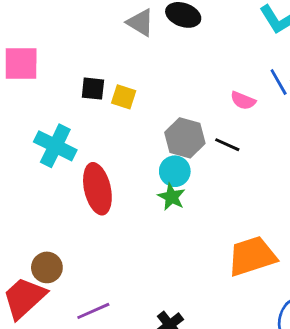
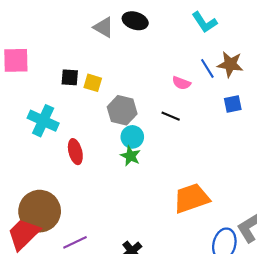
gray hexagon: (185, 138) -> (122, 110), moved
red ellipse: (97, 189) -> (75, 152), size x0.7
brown circle: (47, 267) -> (40, 211), size x1.8

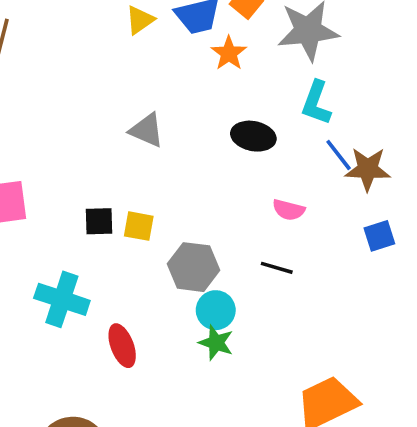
black ellipse: (135, 21) -> (253, 136), moved
cyan L-shape: (204, 22) -> (316, 103), turned 60
blue line: (207, 68) -> (339, 155), moved

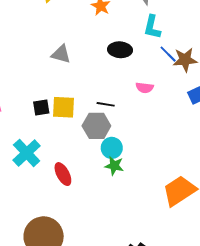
yellow square: (139, 226) -> (64, 107), size x1.4
black line: (277, 268) -> (106, 104), moved
cyan cross: (62, 299) -> (27, 153), turned 36

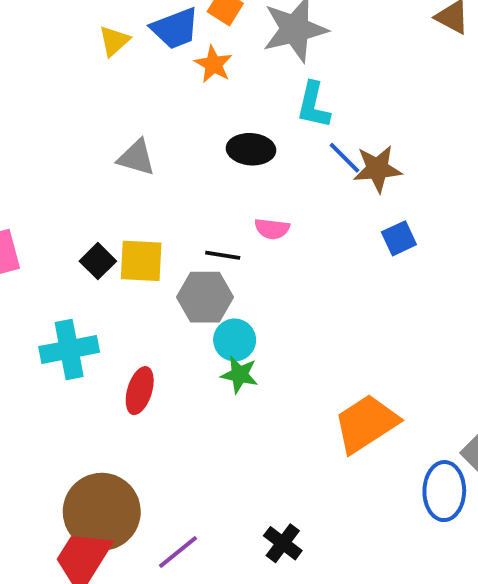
pink semicircle: (145, 88) -> (272, 229), moved
black square: (41, 107) -> (98, 261), turned -36
cyan cross: (27, 153) -> (69, 349), turned 32
red ellipse: (63, 174) -> (140, 391), turned 45

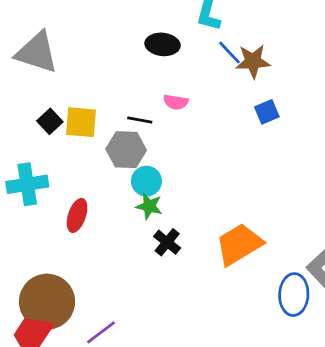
gray triangle: (136, 157) -> (37, 52), moved, size x1.6
black cross: (283, 543) -> (167, 242), moved

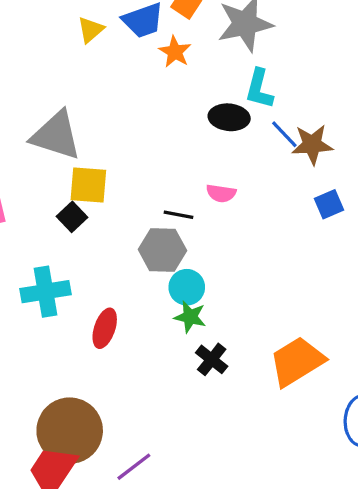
black ellipse: (163, 44) -> (229, 117), moved
yellow square: (81, 122) -> (88, 185), moved

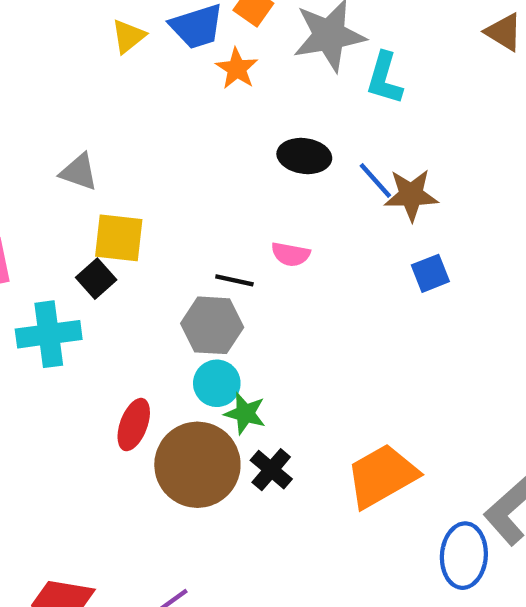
cyan L-shape: (259, 89) -> (384, 78), moved
gray triangle: (56, 135) -> (79, 172), size x0.6
cyan circle: (187, 287) -> (217, 383), moved
cyan cross: (45, 292) -> (49, 334), moved
brown circle: (70, 431) -> (197, 465), moved

